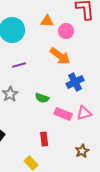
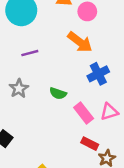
pink rectangle: (63, 114) -> (84, 113), turned 30
red rectangle: (44, 139) -> (90, 144), moved, turned -56

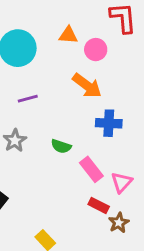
blue cross: (98, 74) -> (109, 123), turned 30
pink triangle: (109, 112) -> (122, 182), moved, turned -30

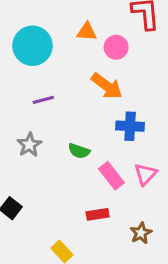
pink triangle: (122, 182) -> (145, 174), moved
red rectangle: (99, 205) -> (98, 214), moved, turned -36

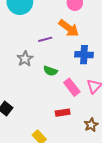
purple line: (43, 100) -> (45, 39), moved
gray star: (29, 145) -> (25, 59), moved

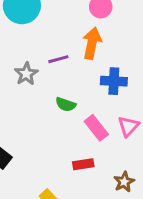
orange arrow: (69, 28) -> (92, 43), turned -115
gray star: (25, 59) -> (26, 74), moved

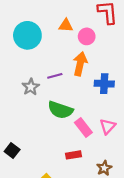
blue cross: (114, 81) -> (104, 84), moved
green semicircle: (66, 104) -> (60, 110), size x1.6

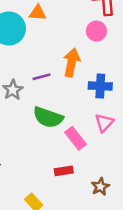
orange triangle: (66, 25) -> (38, 13), moved
pink circle: (87, 36) -> (96, 31), moved
pink triangle: (107, 126) -> (104, 123), moved

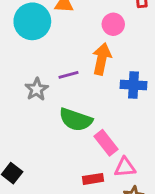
pink circle: (96, 31) -> (113, 24), moved
pink triangle: (104, 123) -> (125, 167), moved, turned 42

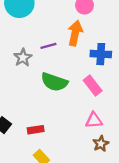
pink rectangle: (106, 143) -> (93, 85), moved
red rectangle: (93, 179) -> (36, 130), moved

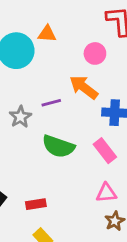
orange arrow: (75, 33) -> (84, 87), turned -65

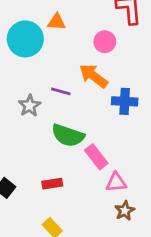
purple line: (51, 103) -> (61, 91), turned 30
pink rectangle: (105, 151) -> (96, 157), moved
red rectangle: (36, 204) -> (52, 184), moved

